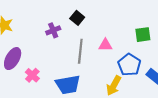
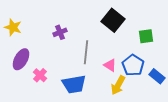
black square: (77, 18) -> (113, 20), moved, size x1.6
pink triangle: (105, 45) -> (110, 65), moved, turned 32

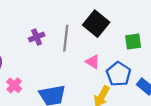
gray line: (86, 52) -> (66, 38), moved
pink triangle: (110, 65) -> (93, 62), moved

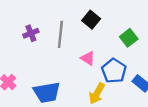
black square: (96, 24) -> (91, 20), size x0.7
green square: (133, 42) -> (129, 38), turned -30

